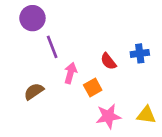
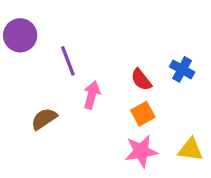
purple circle: (32, 18) -> (20, 35), moved
blue cross: (140, 53) -> (182, 69), turned 36
orange square: (93, 87) -> (143, 114), moved

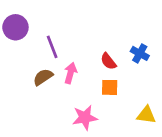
orange square: (143, 114) -> (110, 87), turned 30
brown semicircle: (44, 119) -> (43, 77), moved
pink star: (141, 151) -> (85, 118), moved

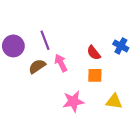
purple circle: (15, 27) -> (13, 46), moved
pink arrow: (70, 73) -> (61, 63), turned -42
yellow triangle: (146, 115) -> (114, 101), moved

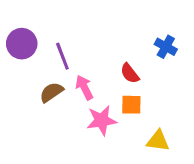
purple circle: (13, 46) -> (22, 44), moved
blue cross: (121, 46) -> (166, 47), moved
pink star: (73, 101) -> (102, 120), moved

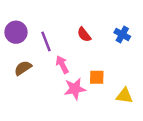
red semicircle: (130, 73) -> (84, 35), moved
brown semicircle: (51, 92) -> (23, 68), moved
yellow triangle: (158, 141) -> (125, 96), moved

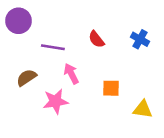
purple circle: (16, 32) -> (18, 21), moved
purple line: (46, 41) -> (53, 47), turned -60
pink star: (75, 89) -> (55, 101), moved

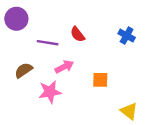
red semicircle: (96, 39) -> (77, 34), moved
pink arrow: (71, 74) -> (64, 67), turned 90
yellow triangle: (143, 109) -> (129, 111), moved, turned 30

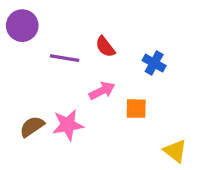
blue cross: (127, 36) -> (154, 63), moved
pink arrow: (64, 67) -> (102, 91), moved
brown semicircle: (24, 70) -> (32, 127), moved

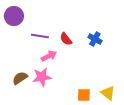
red semicircle: (105, 47) -> (66, 39), moved
pink arrow: (102, 91) -> (49, 56), moved
orange square: (136, 109) -> (84, 95), moved

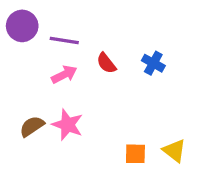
purple line: (40, 36) -> (64, 40), moved
pink arrow: (49, 56) -> (64, 74), moved
pink star: (42, 77) -> (67, 125), turned 30

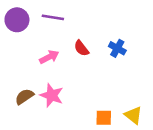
purple line: (64, 40) -> (53, 17), moved

